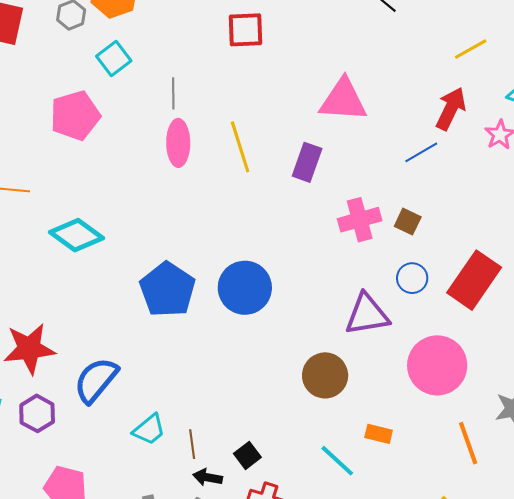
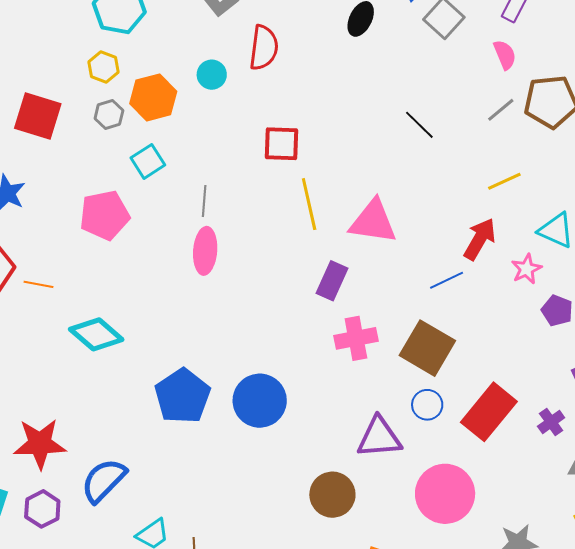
yellow line: (240, 147) -> (309, 204), moved
pink cross: (360, 220) -> (356, 338), moved
brown square: (408, 222) -> (427, 348), size x2.0

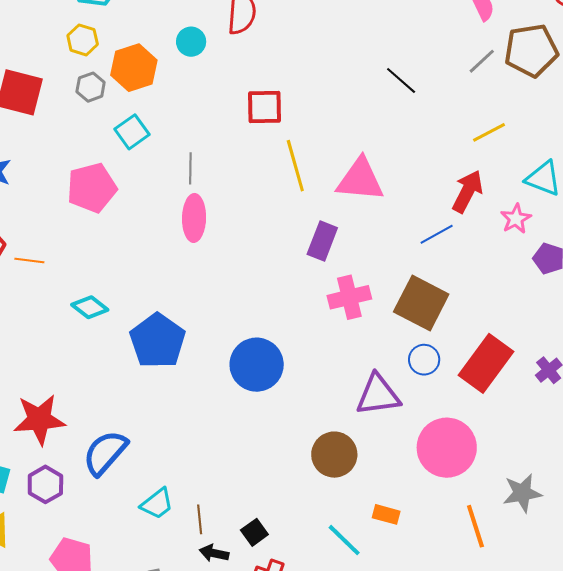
cyan diamond: (96, 334) -> (90, 307), size x0.7
blue pentagon: (182, 396) -> (158, 341), moved

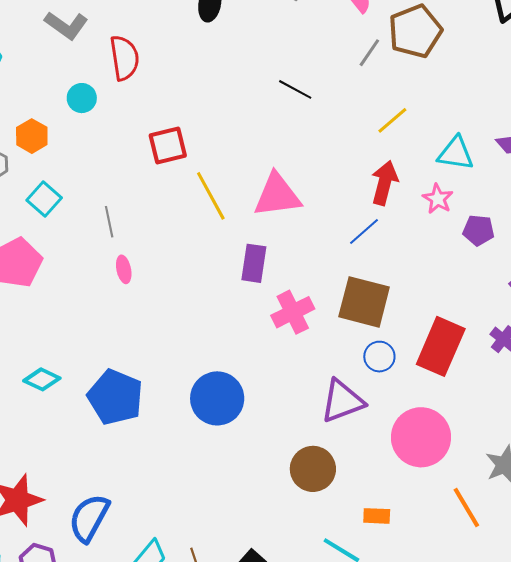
orange hexagon: (134, 68) -> (32, 136), size x0.7
pink ellipse: (194, 218) -> (124, 269), size x0.6

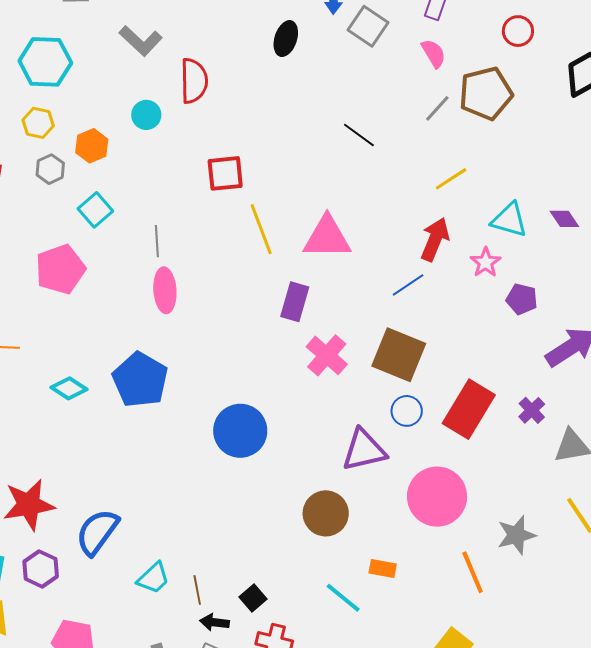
pink ellipse: (124, 269) -> (165, 290), size x1.6
pink cross: (293, 312) -> (327, 355), turned -30
blue pentagon: (115, 397) -> (140, 380), moved

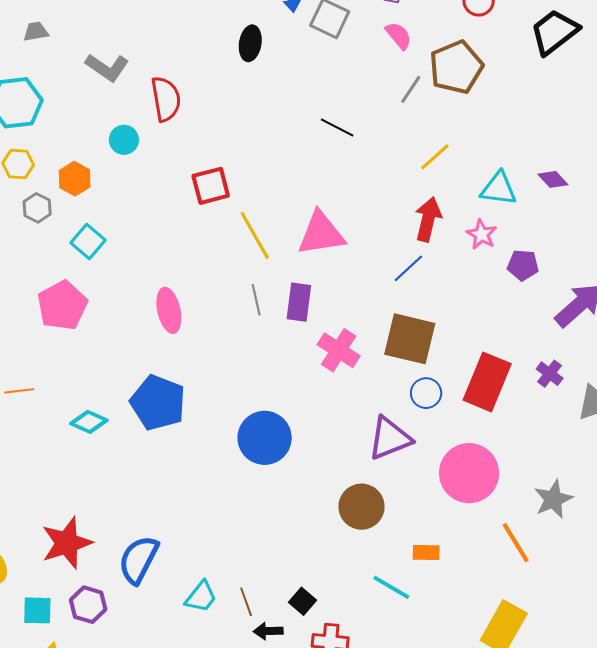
gray line: (157, 241) -> (256, 300), moved

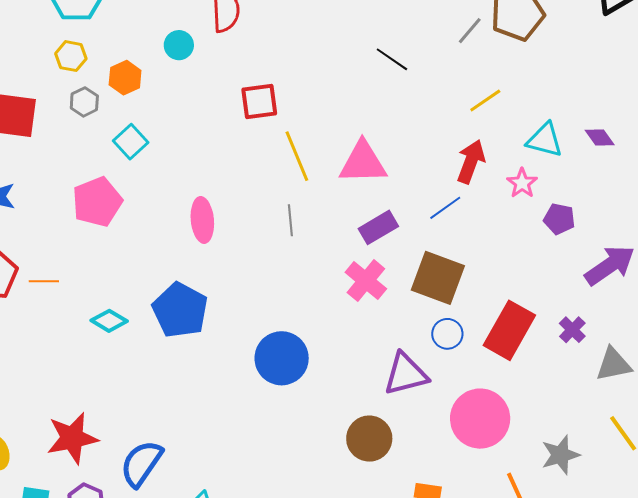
purple rectangle: (299, 302) -> (378, 227), moved, turned 45

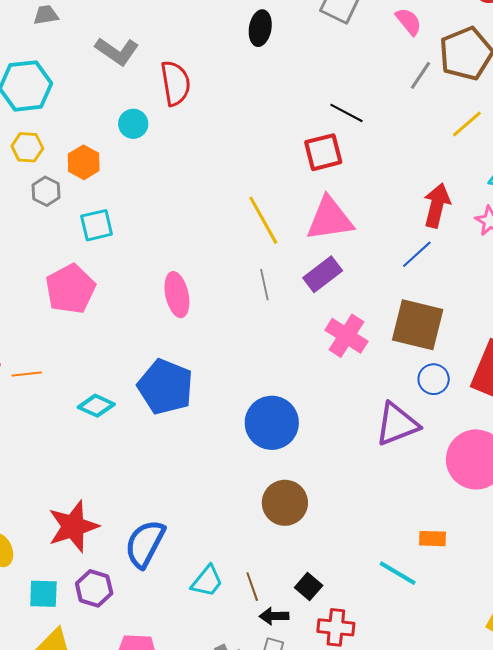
yellow line: (485, 100) -> (467, 124), moved
red square: (259, 101) -> (323, 152), moved
cyan square: (131, 142) -> (97, 225), turned 36
purple rectangle: (378, 227) -> (323, 274), moved
brown circle: (369, 439) -> (285, 503), moved

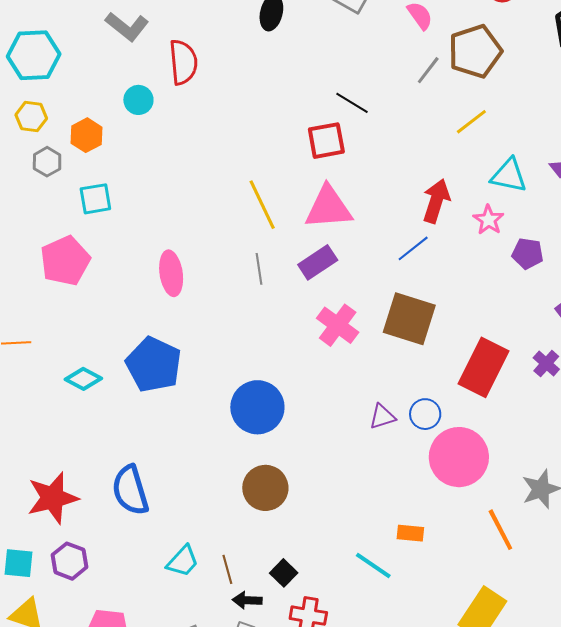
blue circle: (434, 379) -> (425, 414), moved
purple triangle: (397, 424) -> (382, 417), size x0.6
blue semicircle: (145, 544) -> (130, 490), moved, turned -48

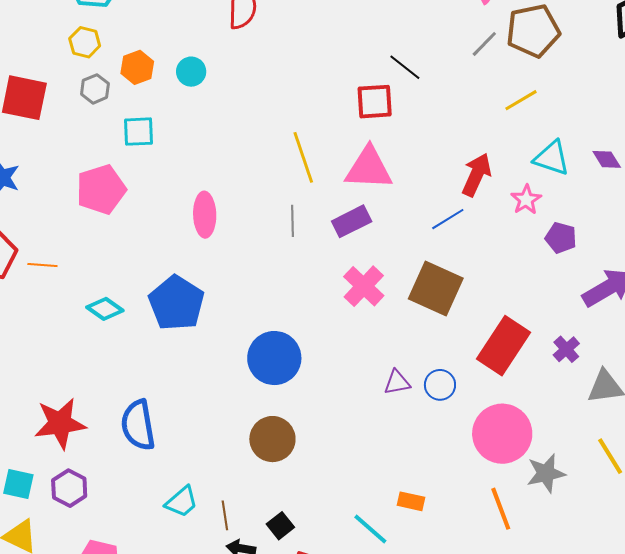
cyan circle: (138, 100) -> (191, 72), moved
pink circle: (459, 457) -> (502, 434), moved

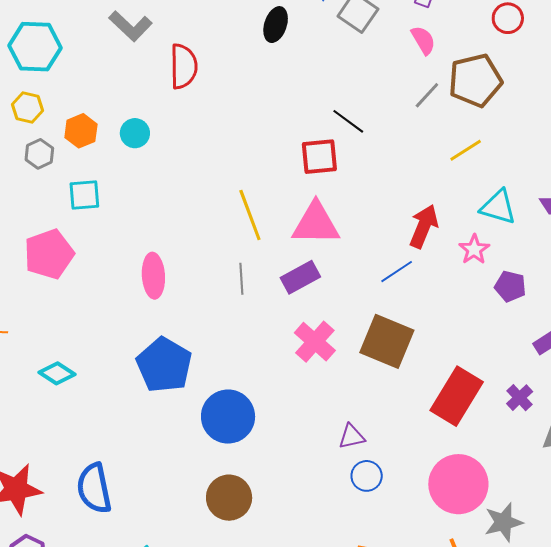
blue pentagon: (176, 303) -> (164, 365), moved
blue circle: (440, 385) -> (367, 476), moved

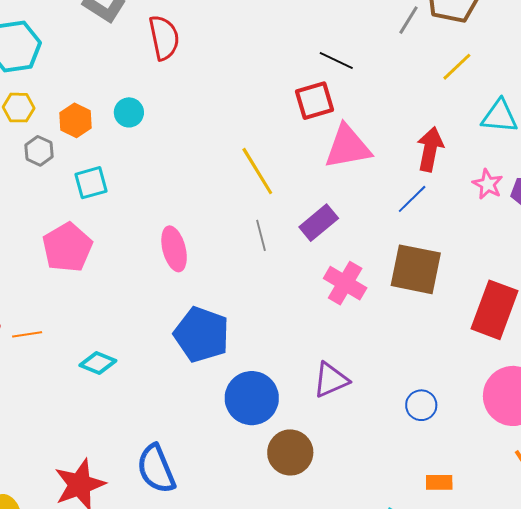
pink triangle: (316, 224) -> (348, 147), moved
pink star: (474, 249) -> (488, 184), moved
blue circle: (228, 417) -> (252, 398), moved
purple triangle: (352, 437) -> (331, 380), moved, size x1.4

